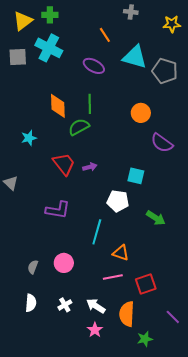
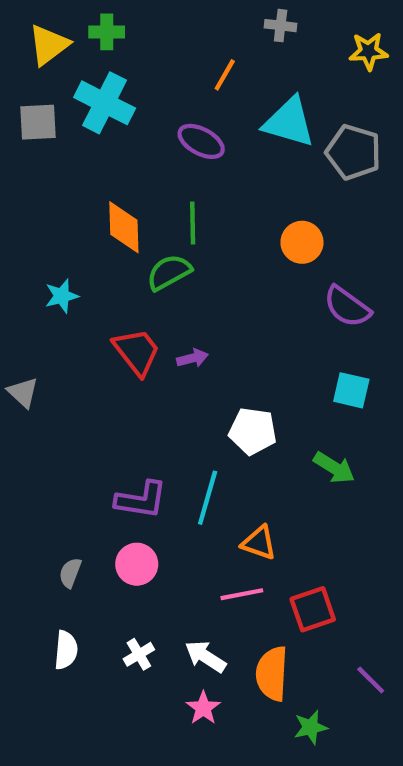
orange line: (105, 35) -> (225, 75), turned 63
cyan square: (136, 176) -> (351, 390), moved
purple L-shape: (58, 210) -> (141, 500), moved

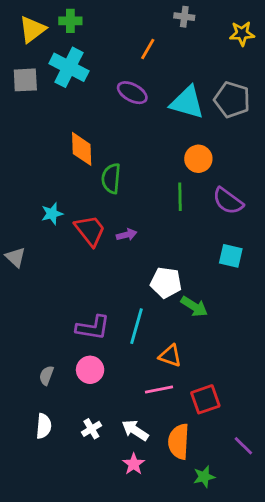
cyan triangle: (289, 122) -> (187, 102), moved
green line: (193, 223) -> (180, 197), moved
green semicircle: (169, 272) -> (111, 178), turned -56
cyan star: (62, 296) -> (52, 214), moved
green arrow: (334, 468) -> (194, 306), moved

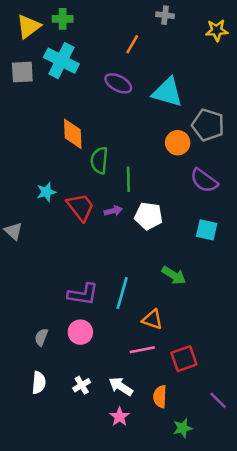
gray pentagon: (232, 100) -> (208, 125), moved
green line: (180, 197) -> (128, 179), moved
white pentagon: (166, 283) -> (149, 216), moved
orange semicircle: (179, 442) -> (160, 397), size x0.7

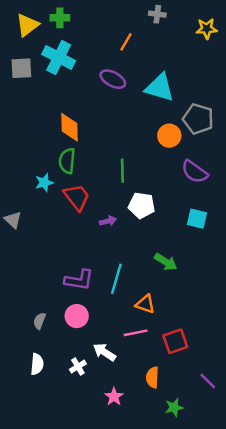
green semicircle: (99, 160) -> (67, 161), moved
purple arrow: (113, 211) -> (108, 221), moved
white arrow: (121, 386) -> (104, 352), moved

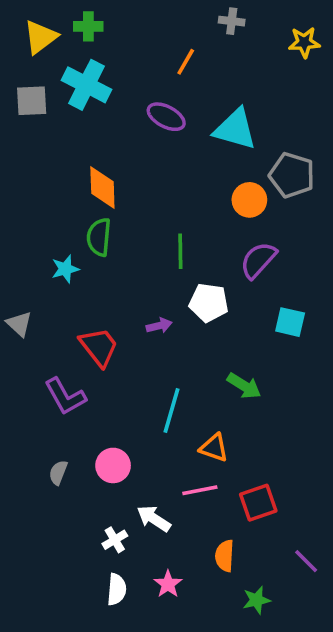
purple semicircle: (195, 172) -> (258, 260), moved, turned 96
red trapezoid: (77, 197) -> (99, 347), moved
purple L-shape: (79, 280) -> (65, 396), moved, turned 52
white semicircle: (37, 364) -> (117, 589), moved

